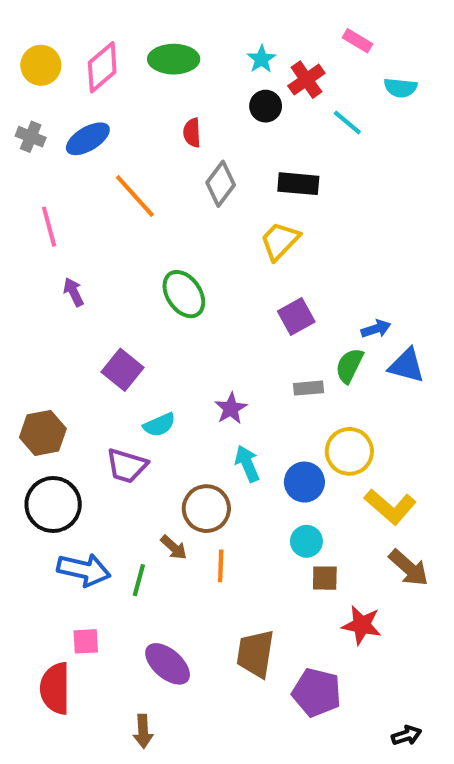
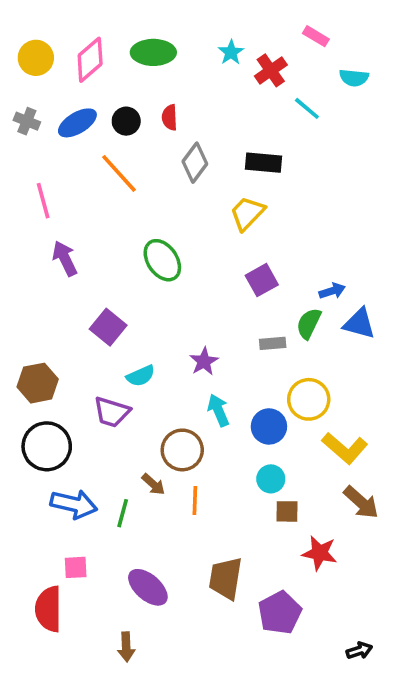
black circle: (266, 106) -> (126, 121), moved
purple arrow: (74, 292) -> (65, 258), size x1.4
purple pentagon: (317, 692) -> (280, 613), turned 30

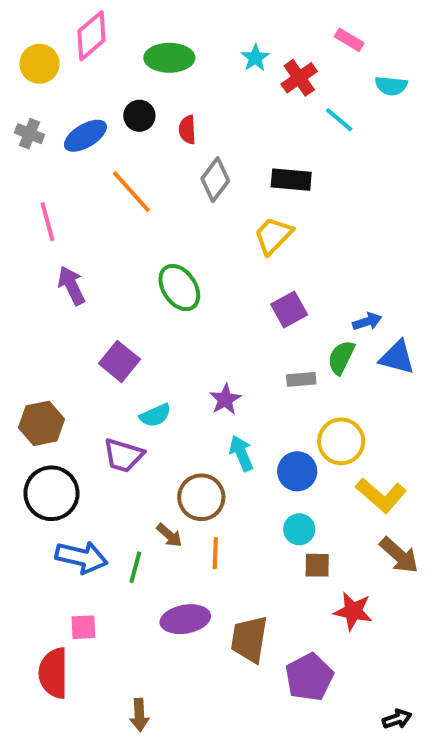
pink diamond: (90, 60) -> (91, 36), moved
black circle: (126, 121) -> (139, 116), moved
purple ellipse: (148, 587) -> (185, 619), moved, turned -51

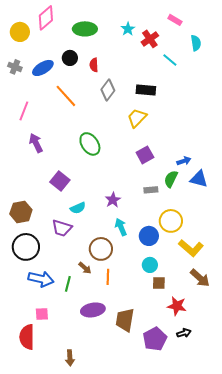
cyan semicircle: (391, 86) -> (196, 43), turned -105
pink line: (47, 222) -> (24, 111), turned 36
black arrow: (397, 719) -> (184, 333), moved

